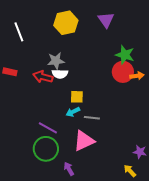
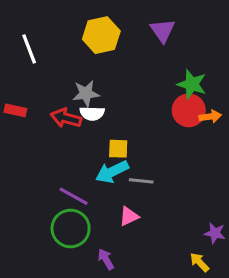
cyan arrow: (73, 112) -> (112, 172), size x1.5
pink triangle: (84, 141) -> (129, 216), size x0.6

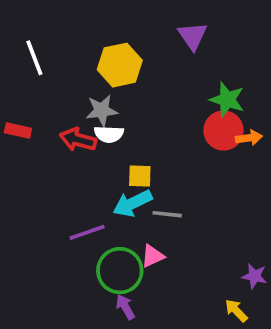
yellow hexagon: (101, 35) -> (120, 65), moved
purple line: (74, 196) -> (87, 232), turned -48
green circle: (71, 228) -> (120, 271), moved

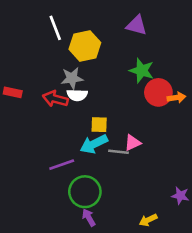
purple triangle: (193, 36) -> (136, 25), turned -40
white line: (34, 58) -> (55, 28), moved
green star: (227, 100) -> (142, 70), moved
pink triangle: (153, 256) -> (133, 143), moved
yellow arrow: (236, 311) -> (148, 220), moved, turned -72

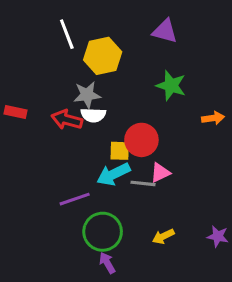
red circle: (158, 92) -> (141, 140), moved
yellow arrow: (148, 220) -> (163, 236), moved

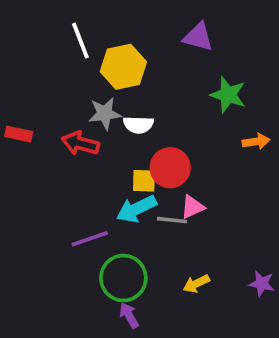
green star: (171, 85) -> (228, 95), moved
white semicircle: (93, 115) -> (138, 125), moved

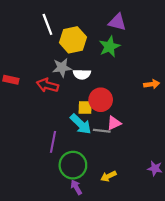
green star: (228, 95) -> (110, 47), moved, turned 30
cyan arrow: (136, 209) -> (81, 124), turned -110
purple line: (90, 239) -> (53, 142), turned -60
yellow arrow: (196, 284) -> (108, 176), moved

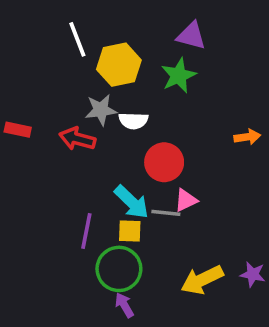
yellow square: (85, 107) -> (130, 231), moved
yellow arrow: (108, 176) -> (202, 280), moved, size x1.6

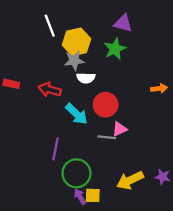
gray star: (101, 110) -> (74, 60), moved
cyan arrow: (132, 202) -> (76, 114), moved
yellow square: (130, 231) -> (93, 195), moved

